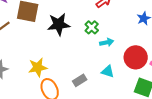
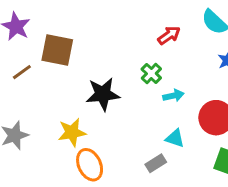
black star: (59, 24) -> (103, 94), moved
gray rectangle: (80, 80) -> (156, 163), moved

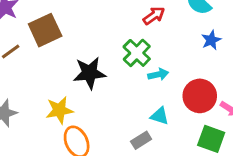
brown square: (57, 50) -> (45, 30), turned -36
green cross: (151, 74) -> (137, 53), size x1.4

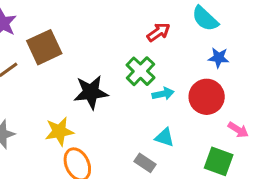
blue star: (211, 40) -> (219, 58), turned 30
red circle: (200, 96) -> (207, 97), moved
gray rectangle: (141, 140) -> (145, 163), turned 66

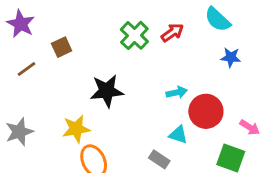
brown square: (44, 47) -> (62, 47), size x0.6
green cross: (140, 71) -> (134, 35), moved
red circle: (207, 97) -> (206, 111), moved

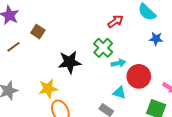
green cross: (134, 35) -> (103, 48), moved
brown square: (62, 47) -> (38, 32), turned -32

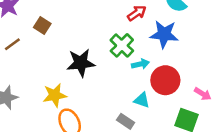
blue star: (156, 39) -> (164, 34), moved, size x1.6

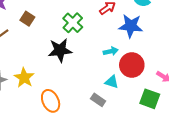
green cross: (122, 45) -> (73, 23), moved
yellow star: (55, 95) -> (24, 78), moved, turned -30

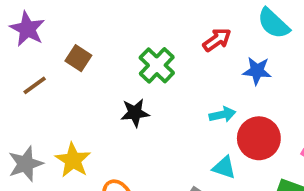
blue star: (131, 26) -> (257, 71), size x0.7
black star: (60, 50) -> (135, 113), size x0.7

